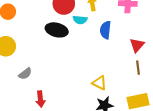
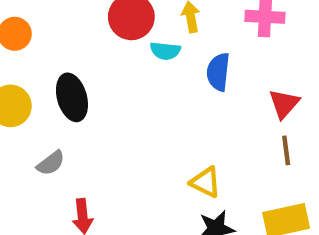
black ellipse: (57, 30) -> (72, 97), moved, turned 60

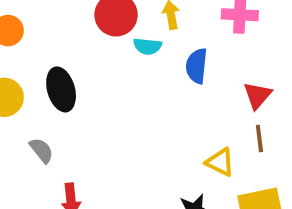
gray semicircle: (51, 163) -> (41, 150), turned -92
yellow triangle: (206, 182) -> (220, 162), moved

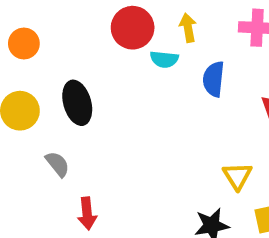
yellow triangle: (220, 162) -> (237, 176), turned 32

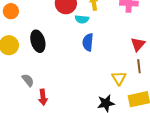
blue semicircle: (214, 79) -> (88, 42), moved
gray semicircle: (57, 164) -> (28, 80), moved

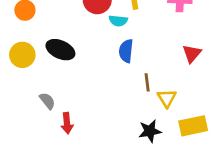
black ellipse: (38, 41) -> (60, 50), turned -50
brown line: (139, 66) -> (147, 82), moved

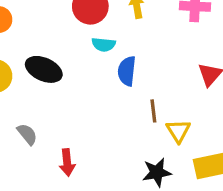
cyan semicircle: (118, 21) -> (104, 44), moved
red arrow: (67, 123) -> (67, 162), moved

